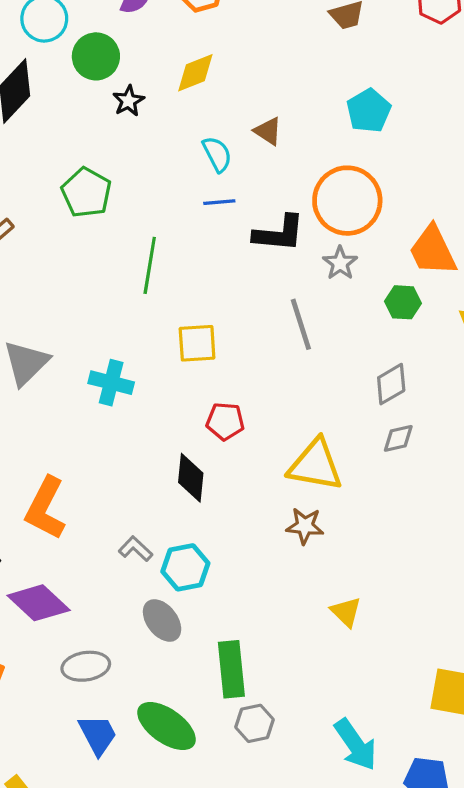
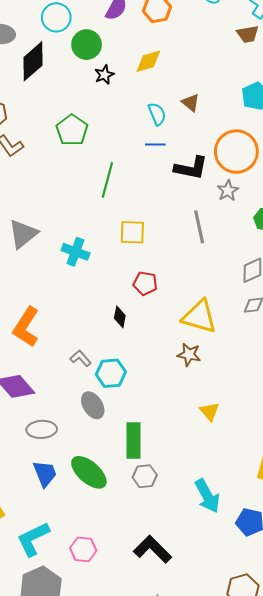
black diamond: (191, 478) -> (120, 317), size x0.7

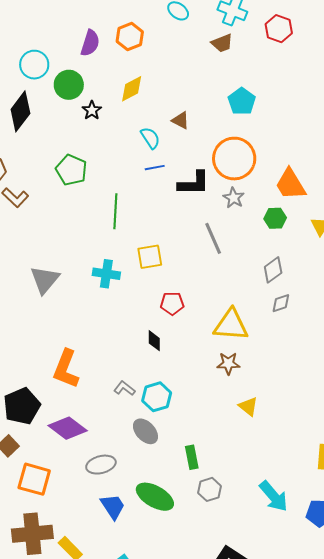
cyan cross: (76, 252) -> (106, 274), moved
yellow triangle: (210, 411) -> (248, 407), moved
green rectangle: (134, 440) -> (192, 457), size x0.7

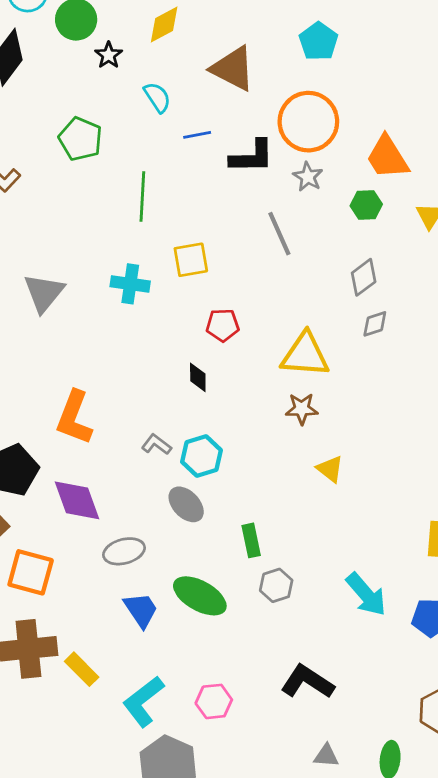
brown triangle: (181, 120) -> (233, 69), size x1.8
cyan semicircle: (150, 138) -> (157, 97), moved
purple diamond: (68, 428) -> (77, 500), turned 33

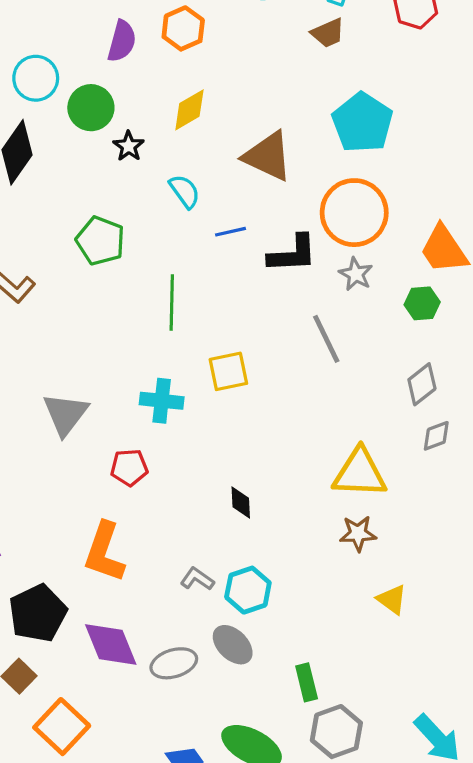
cyan pentagon: (319, 41) -> (362, 123), size x1.4
red pentagon: (223, 325) -> (129, 468), moved
gray ellipse: (124, 551) -> (174, 663), moved
orange square: (31, 572) -> (62, 727), turned 30
gray hexagon: (276, 585) -> (336, 732), size x1.4

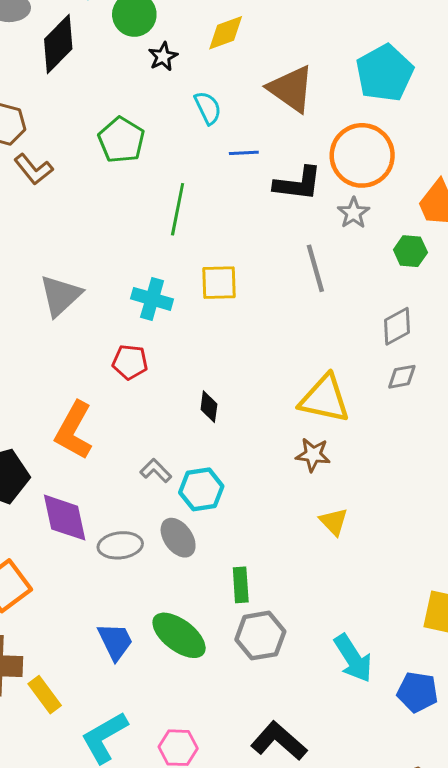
red pentagon: (129, 468) -> (130, 362), moved

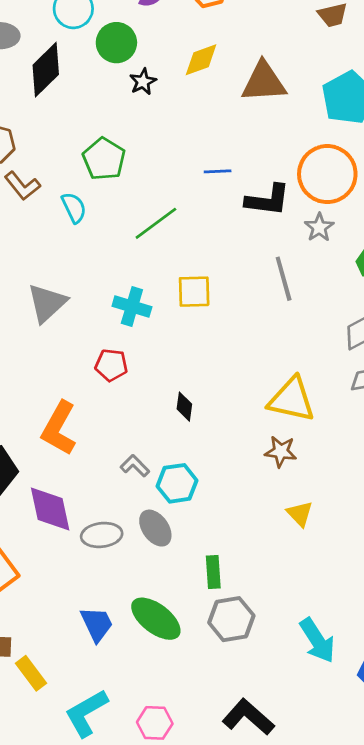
brown triangle: (291, 89) -> (264, 82), moved, turned -39
cyan semicircle: (208, 108) -> (74, 208), moved
green line: (178, 209) -> (156, 223), turned 42

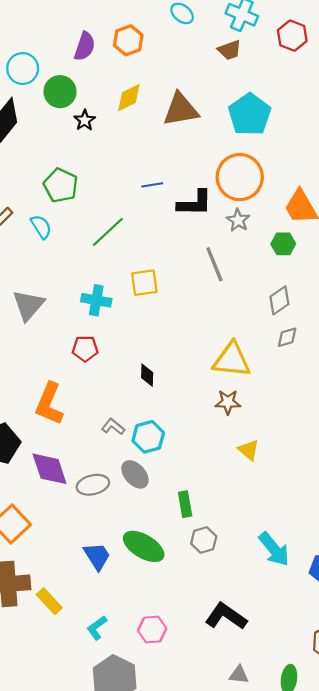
gray hexagon: (231, 619) -> (204, 540), size x0.7
cyan L-shape: (86, 713) -> (97, 628), size x0.6

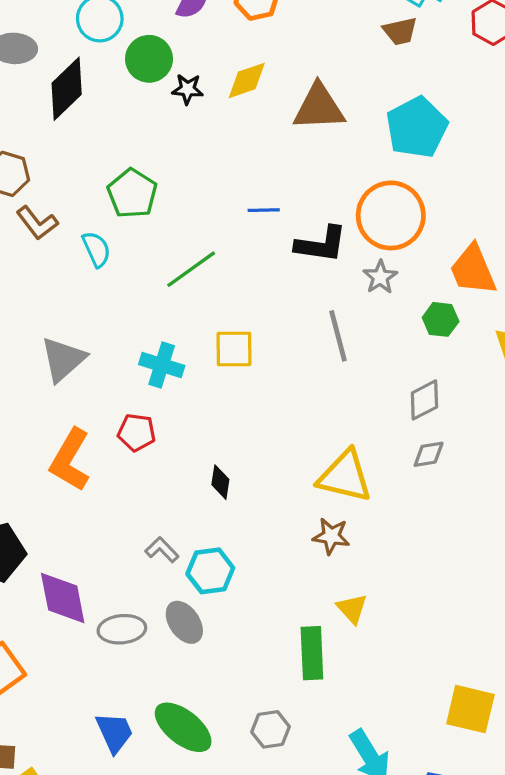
black star: (85, 120) -> (188, 89), moved, turned 30
orange L-shape: (49, 404) -> (70, 460), moved
green rectangle: (185, 504) -> (312, 653), moved, size x1.4

